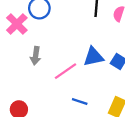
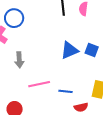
pink line: (65, 71) -> (39, 84), moved, turned 35

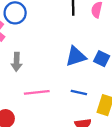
blue line: (65, 91) -> (79, 93), moved

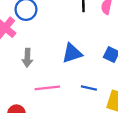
blue triangle: (76, 56) -> (72, 53), moved

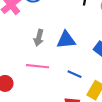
gray arrow: (27, 58) -> (39, 38), moved

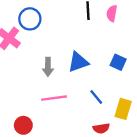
blue line: (74, 74) -> (96, 97), turned 40

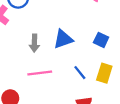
yellow rectangle: (123, 109) -> (104, 73), moved

